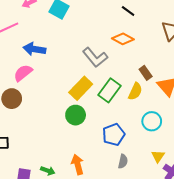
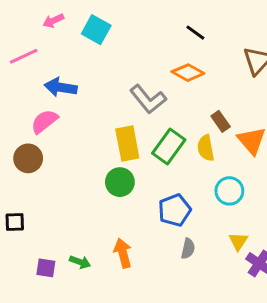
yellow rectangle: (81, 88) -> (127, 144), turned -55
yellow semicircle: (135, 91) -> (206, 148), turned 144

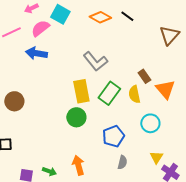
orange diamond: (188, 73) -> (100, 17), moved
pink semicircle: (44, 121) -> (40, 28), moved

